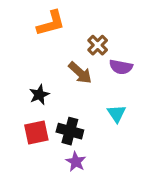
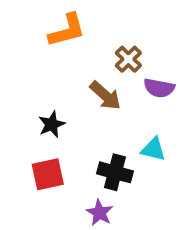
cyan triangle: (117, 114) -> (153, 149), turned -42
black cross: (70, 131) -> (115, 172), moved

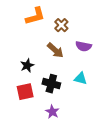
brown cross: (128, 59) -> (61, 25), moved
black cross: (115, 172) -> (51, 84), moved

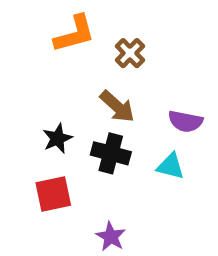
purple semicircle: (84, 46) -> (185, 121), moved
black cross: (51, 84) -> (111, 153), moved

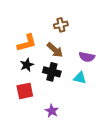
orange L-shape: (75, 34) -> (27, 43), moved
brown cross: (130, 53) -> (61, 25), turned 32

